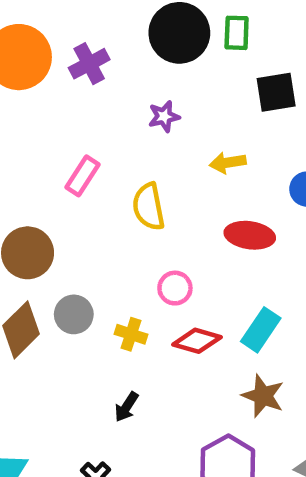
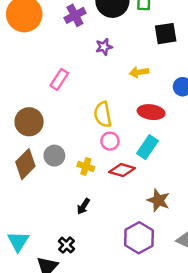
purple cross: (89, 64) -> (75, 15), moved
yellow semicircle: (149, 207) -> (103, 115), moved
cyan rectangle: (261, 330) -> (147, 147), moved

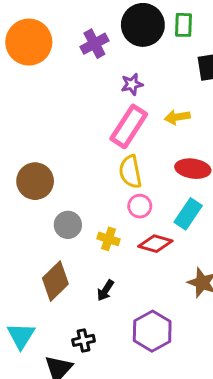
pink rectangle: (59, 79) -> (129, 126), moved, size x1.5
brown diamond: (25, 164) -> (55, 281), moved
purple hexagon: (139, 238) -> (152, 331), moved
black cross: (66, 245) -> (84, 340), turned 35

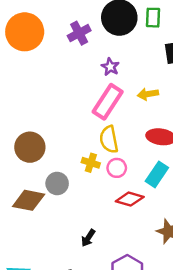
purple star: (132, 84) -> (110, 67), turned -30
yellow cross: (108, 239) -> (91, 163), moved
brown diamond: (55, 281) -> (29, 200), moved, turned 56

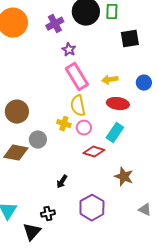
purple star: (110, 67) -> (69, 50), moved
yellow arrow: (148, 94) -> (110, 80), moved
pink rectangle: (108, 102) -> (77, 77), turned -64

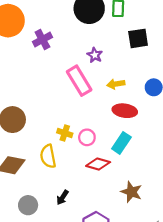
purple cross: (55, 24) -> (42, 40), moved
purple star: (69, 50) -> (95, 55), moved
yellow semicircle: (78, 106) -> (48, 156), moved
gray circle: (38, 140) -> (28, 205), moved

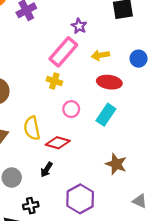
pink rectangle: (79, 81) -> (63, 52), turned 72
yellow cross: (65, 133) -> (54, 81), moved
red diamond: (98, 164) -> (58, 143), moved

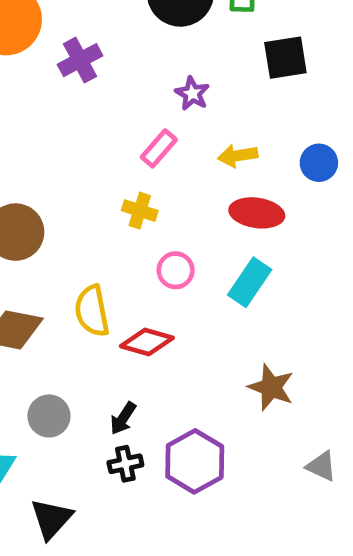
pink rectangle: (63, 52) -> (159, 148), size x0.6
black arrow: (46, 170) -> (123, 418), moved
black cross: (31, 206) -> (125, 464), moved

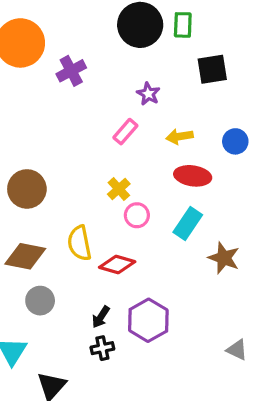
yellow cross: (140, 211) -> (119, 189), moved, turned 30
brown star: (271, 387) -> (224, 258), moved
gray circle: (49, 416) -> (40, 301), moved
purple hexagon: (195, 461) -> (148, 320), moved

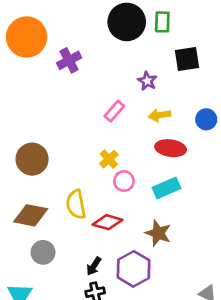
purple star: (148, 94) -> (147, 81), moved
cyan rectangle: (188, 223) -> (166, 188), turned 32
brown star: (224, 258) -> (158, 233), moved

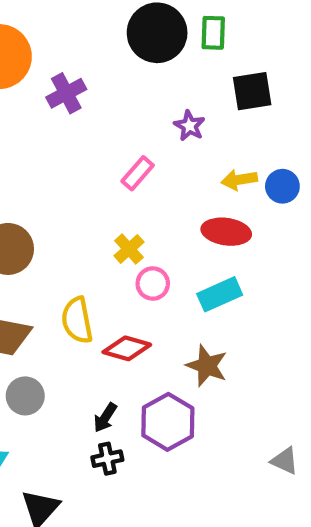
yellow arrow: (160, 115) -> (239, 180), moved

